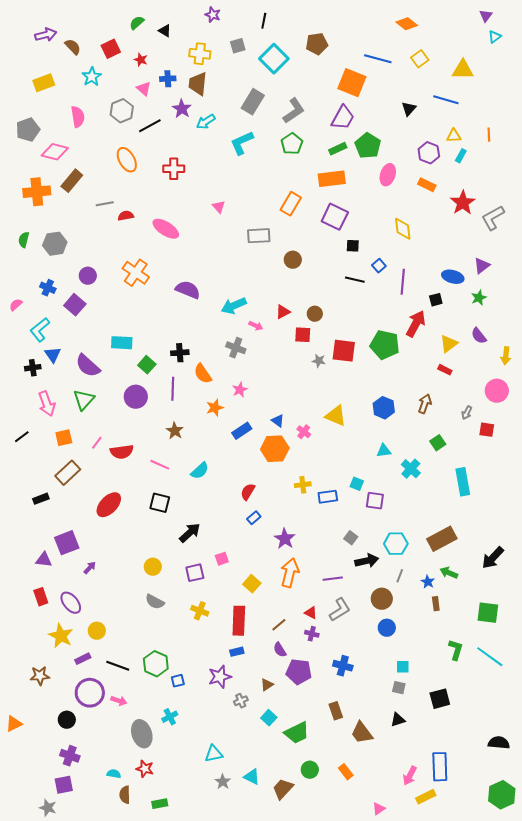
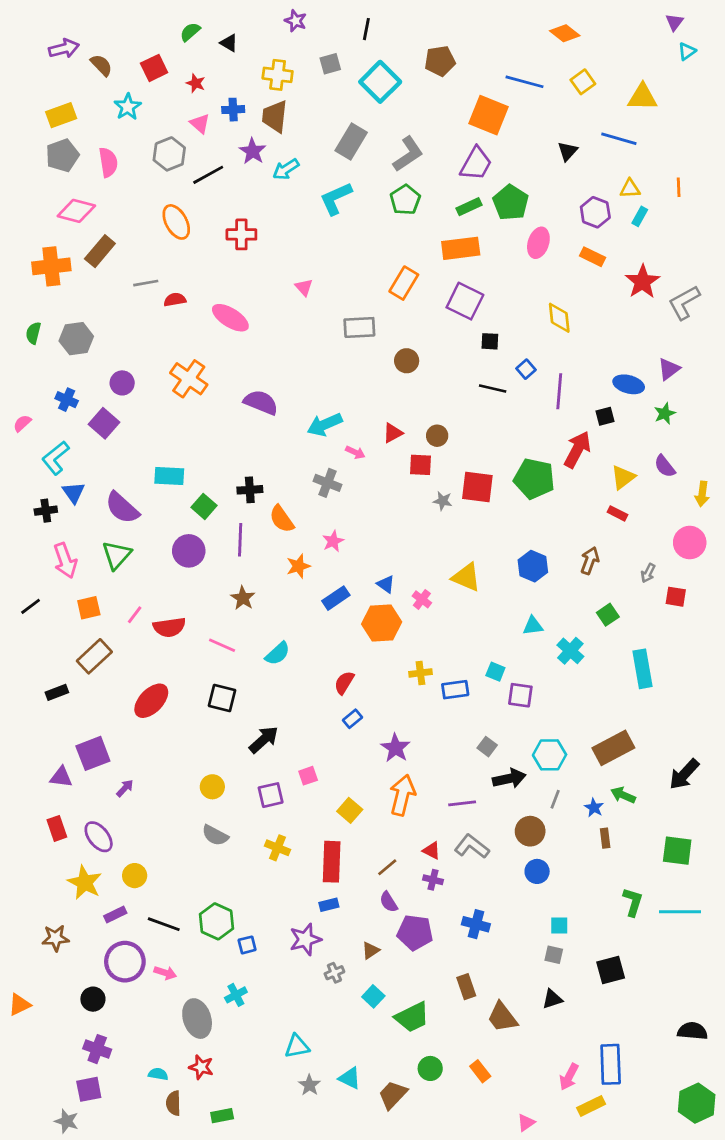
gray pentagon: (28, 130) -> (62, 155), moved
gray L-shape: (340, 610) -> (472, 846), turned -110
cyan line: (490, 657) -> (680, 912), turned -36

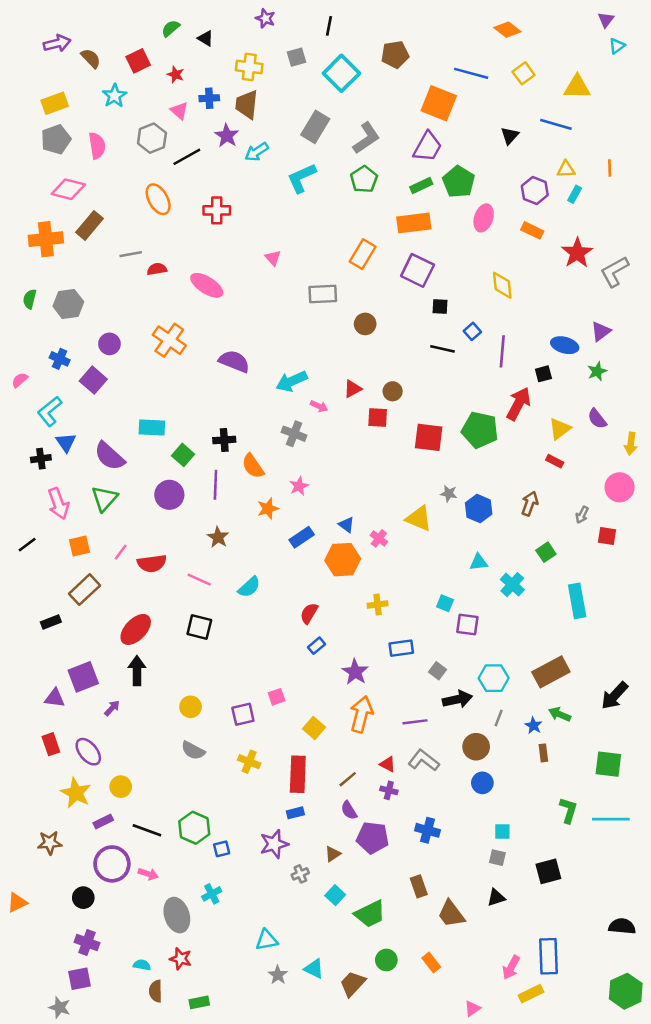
gray star: (443, 501) -> (449, 494), moved
blue rectangle: (455, 690) -> (401, 648), moved
black arrow: (264, 740) -> (137, 671), moved, turned -48

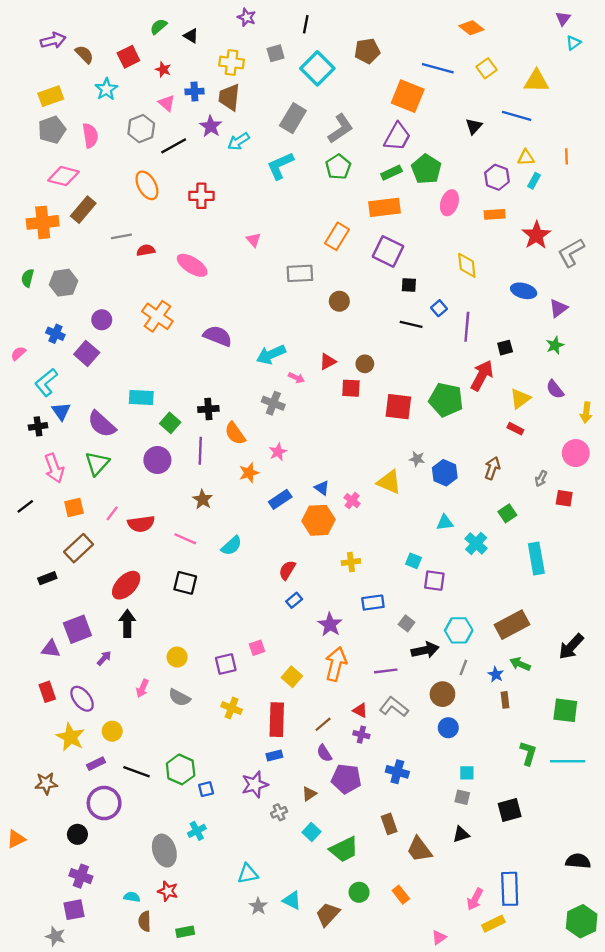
orange rectangle: (532, 230) -> (495, 214), turned -30
blue ellipse: (565, 345) -> (524, 291), moved
pink arrow: (148, 874) -> (142, 688), moved, turned 96

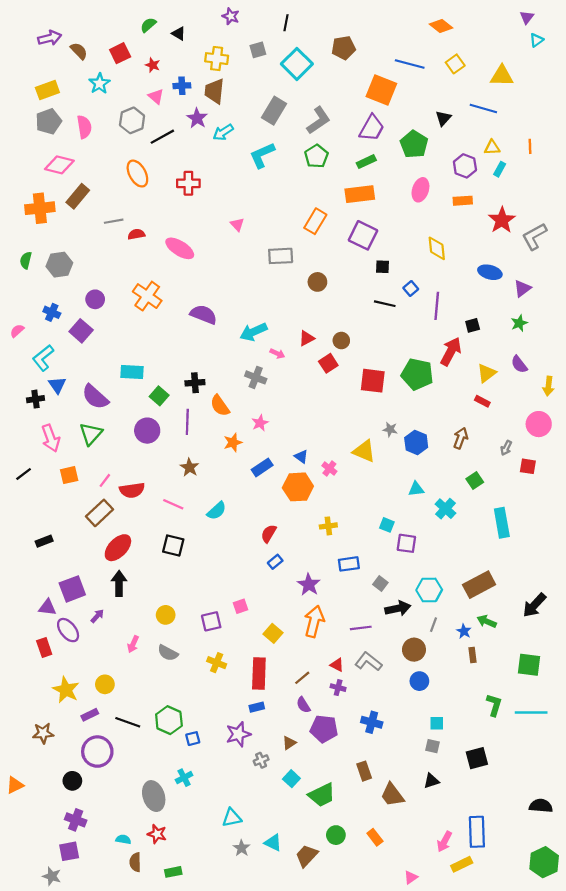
green pentagon: (426, 169) -> (414, 144), moved
red square: (351, 388) -> (328, 363), turned -36
brown rectangle: (79, 548) -> (99, 513), moved
purple ellipse: (82, 699) -> (68, 630), moved

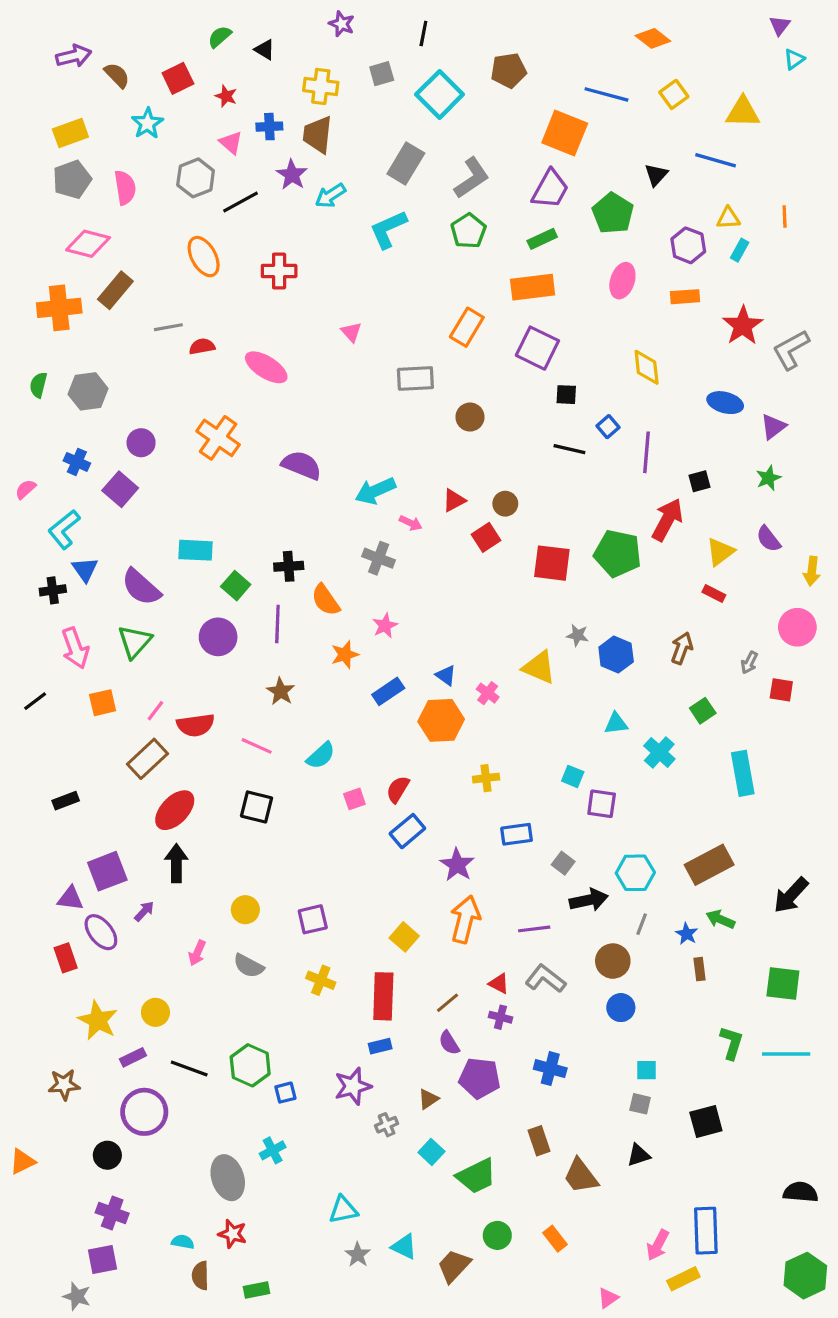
blue rectangle: (275, 562) -> (407, 831), size x1.5
pink square: (240, 606) -> (354, 799), moved

